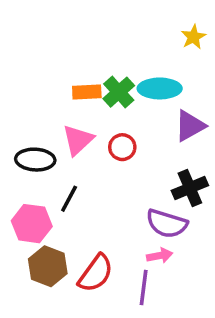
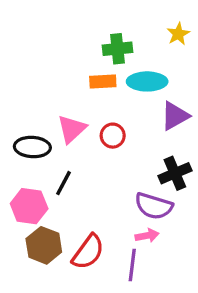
orange rectangle: (87, 92) -> (103, 81), moved
green cross: (119, 92) -> (118, 49), moved, turned 36

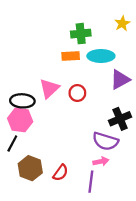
black line: (64, 183) -> (12, 143), moved
pink hexagon: (29, 206) -> (20, 120), moved
red semicircle: (88, 252) -> (61, 173), size x0.7

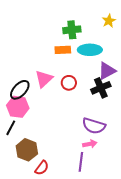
black ellipse: (22, 101) -> (20, 90), turned -50
black cross: (120, 119) -> (101, 88), moved
red semicircle: (61, 173) -> (42, 168), moved

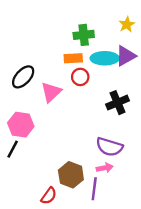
purple triangle: (107, 71) -> (126, 56), moved
red circle: (69, 83) -> (80, 77), moved
black ellipse: (20, 90) -> (23, 77), moved
brown hexagon: (27, 150) -> (71, 175), moved

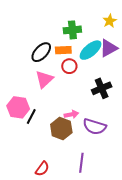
cyan ellipse: (105, 58) -> (91, 50), turned -40
black ellipse: (23, 77) -> (41, 52), moved
black line: (13, 149) -> (31, 116), moved
pink arrow: (105, 168) -> (71, 114), moved
brown hexagon: (71, 175) -> (61, 129), moved

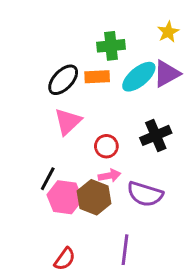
red circle: (69, 66) -> (106, 146), moved
pink hexagon: (18, 107) -> (65, 197), moved

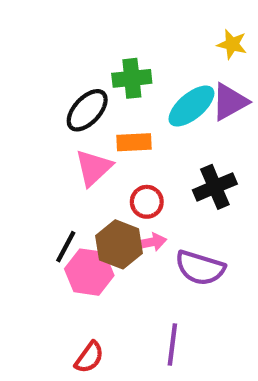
yellow star: (168, 32) -> (232, 44), turned -30
green cross: (111, 46) -> (132, 78), moved
orange rectangle: (97, 77) -> (134, 142), moved
brown hexagon: (94, 197) -> (119, 244), moved

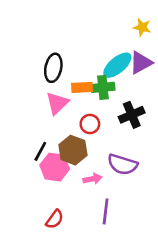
green cross: (132, 78) -> (103, 87), moved
black ellipse: (87, 110) -> (53, 68), turned -32
pink arrow: (151, 242) -> (92, 179), moved

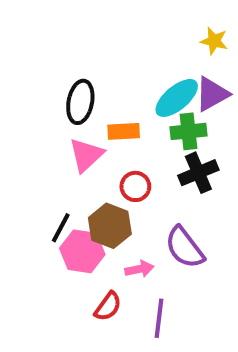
green cross: (103, 87) -> (189, 131), moved
purple semicircle: (123, 164) -> (185, 247), turned 36
red semicircle: (55, 219) -> (108, 306), moved

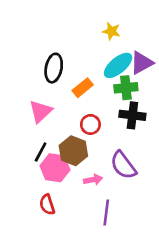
yellow star: (214, 41) -> (111, 31), moved
orange rectangle: (124, 131) -> (83, 88), turned -36
pink triangle: (86, 155) -> (41, 111), moved
black cross: (198, 173) -> (132, 115), turned 30
red semicircle: (108, 306) -> (47, 205), moved, turned 126

